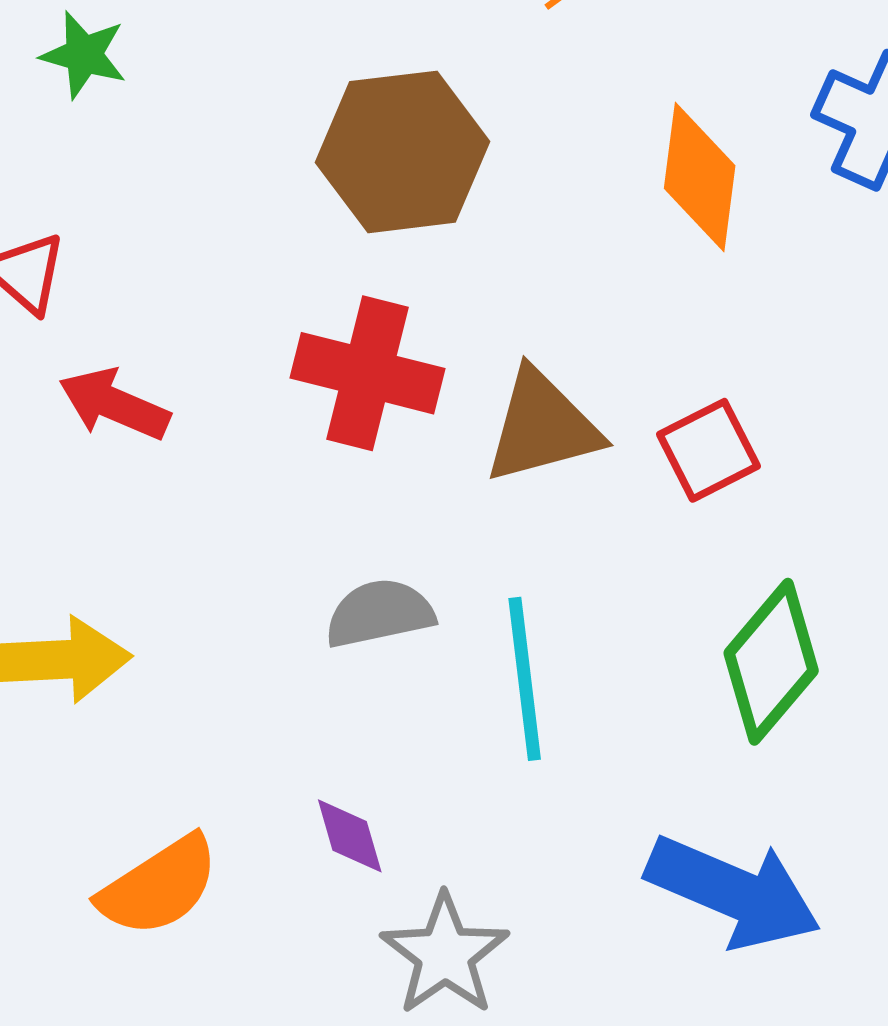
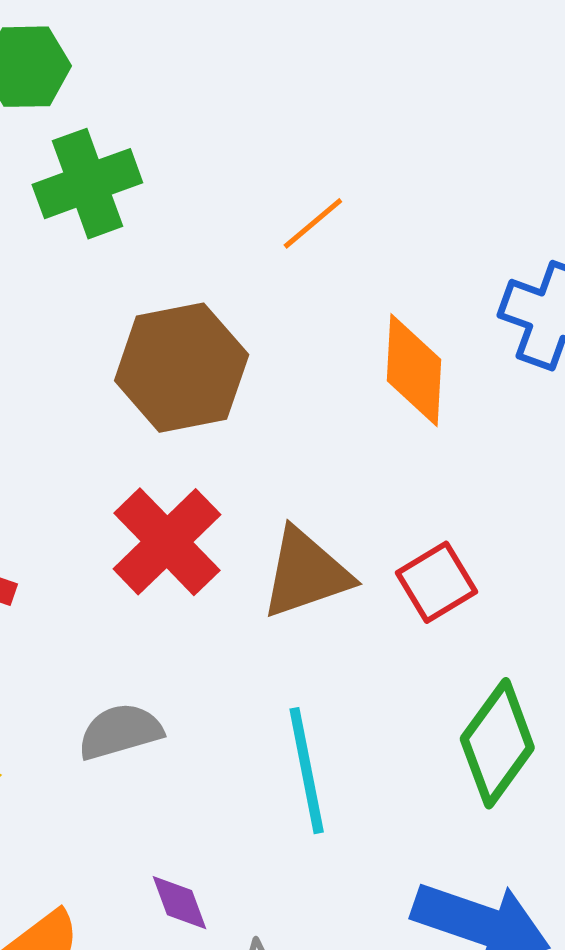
red cross: (368, 373) -> (167, 542), turned 36
gray semicircle: (380, 613) -> (120, 732), moved

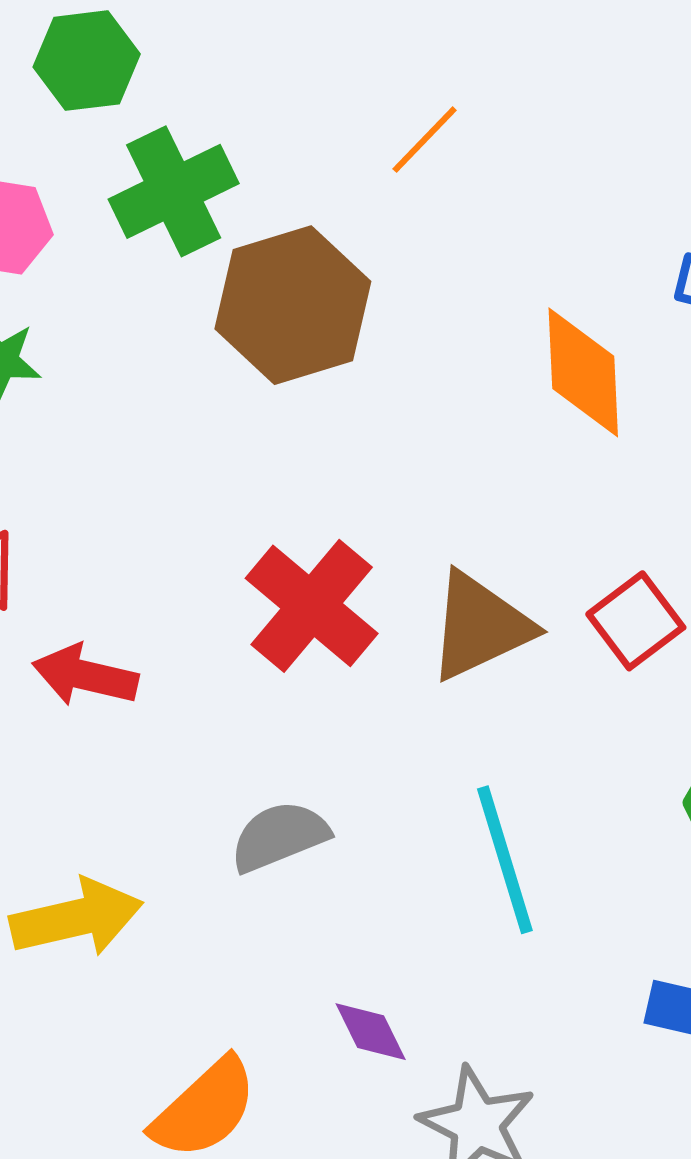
orange line: (313, 223) -> (425, 140), moved
brown hexagon: (182, 368) -> (293, 305), moved

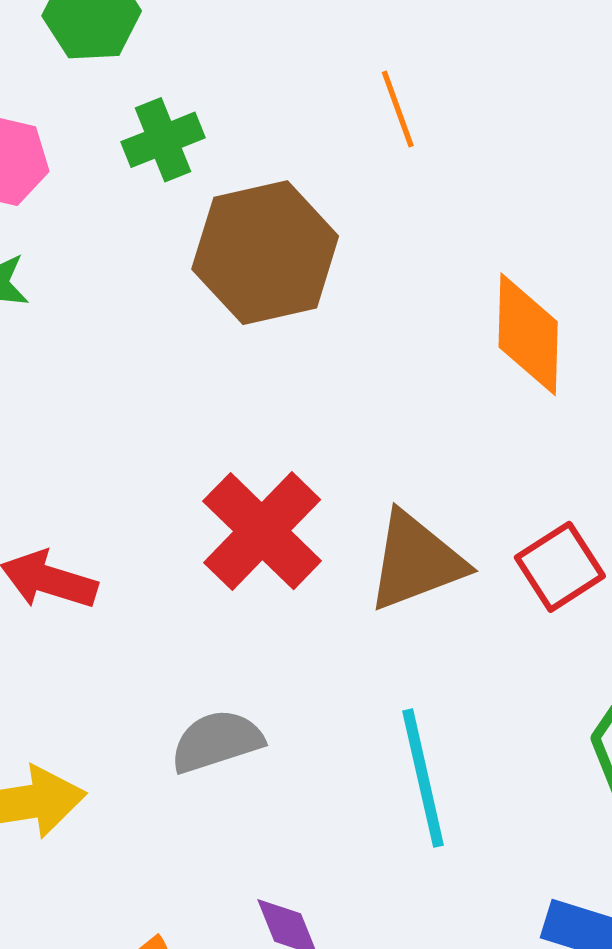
orange line: (425, 140) -> (398, 109), turned -68
green cross: (174, 191) -> (163, 140), size x0.7

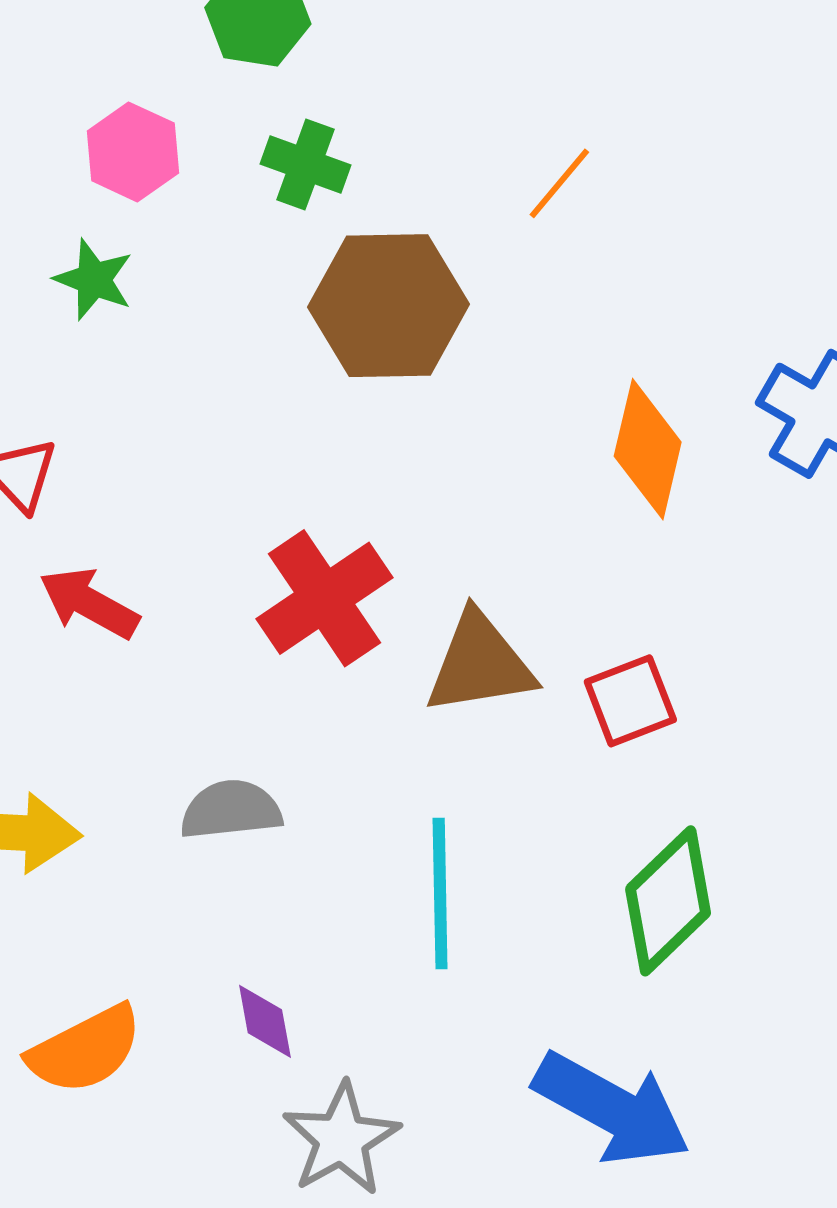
orange line: (398, 109) -> (559, 183), turned 48
green cross: (163, 140) -> (305, 165), turned 30

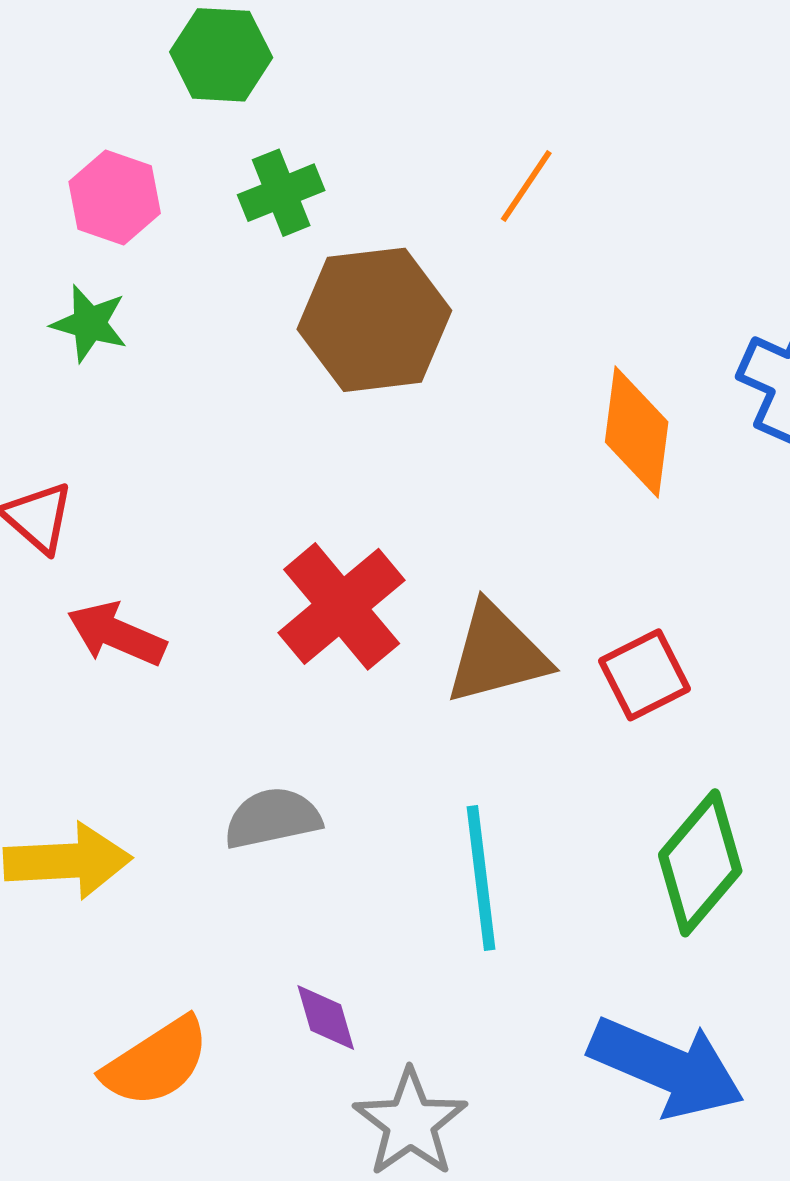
green cross: (305, 165) -> (281, 193), turned -36

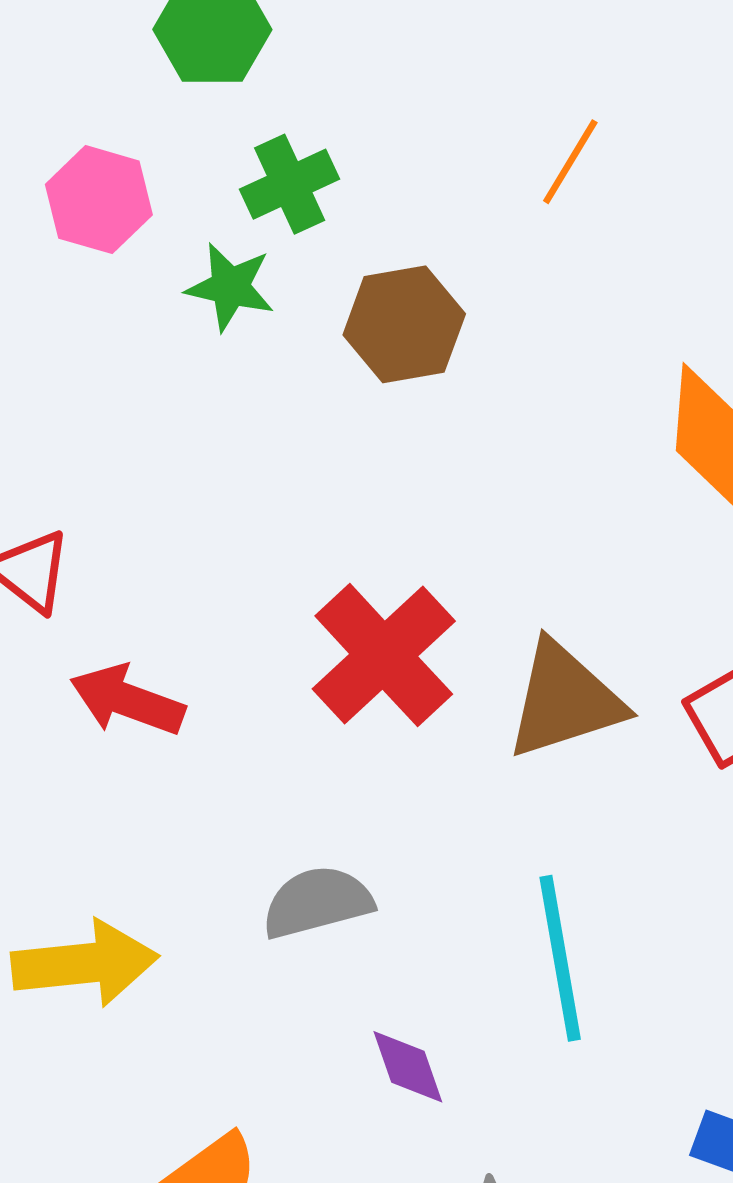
brown hexagon: (374, 320) -> (404, 324), size x0.7
green star: (89, 323) -> (230, 287), moved
purple diamond: (326, 1017) -> (408, 1067), moved

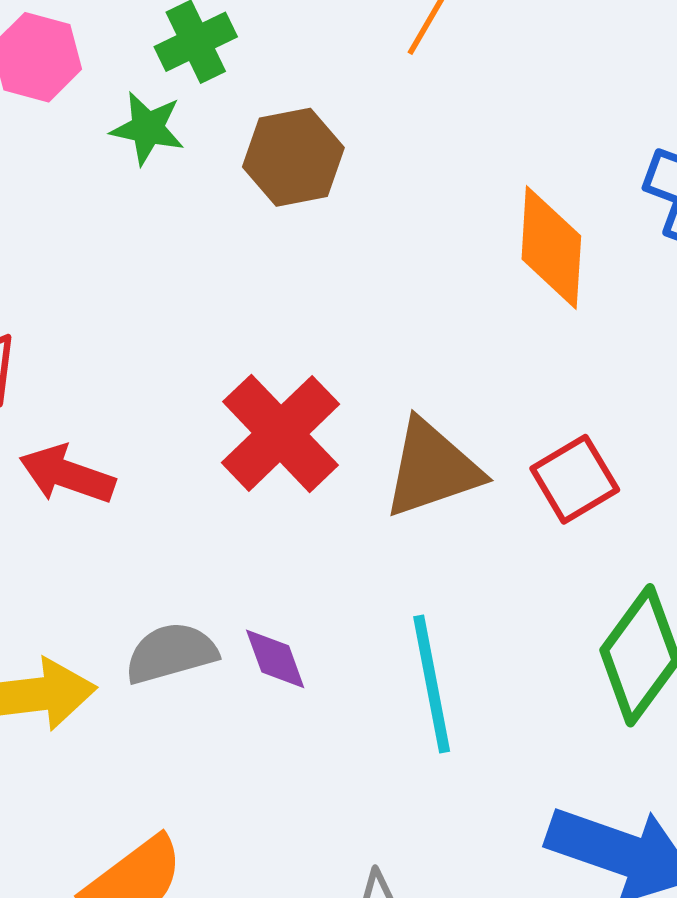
gray semicircle: (317, 902) -> (171, 653), moved
purple diamond: (408, 1067) -> (275, 659), moved

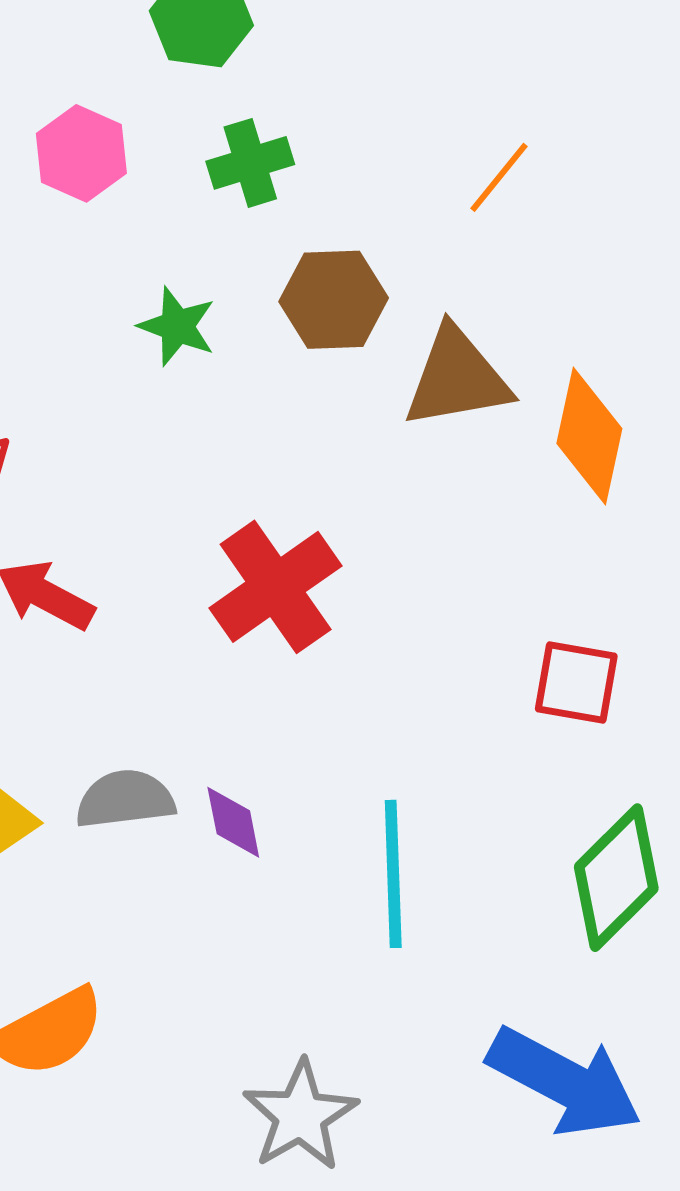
green star: (148, 128) -> (177, 326), moved
brown triangle: (432, 469) -> (457, 378), moved
red square: (575, 479) -> (576, 683), turned 32

